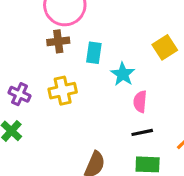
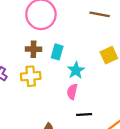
brown cross: (58, 41) -> (33, 49), moved
pink semicircle: (140, 102) -> (72, 92), moved

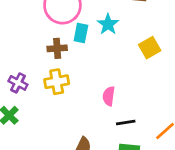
cyan rectangle: (57, 52) -> (81, 33), moved
cyan star: (76, 70) -> (108, 24), moved

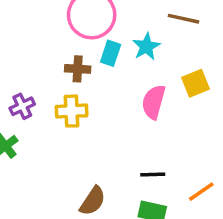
purple cross: (18, 83) -> (22, 106), turned 30
pink semicircle: (109, 96) -> (154, 102), moved, size x1.4

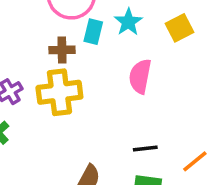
yellow square: (195, 83) -> (180, 28), moved
yellow cross: (72, 111) -> (59, 92), size x1.4

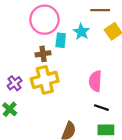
pink semicircle: (140, 76) -> (95, 81), moved
black line: (145, 148) -> (101, 108), turned 32

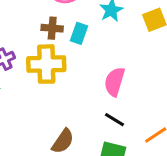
cyan rectangle: (61, 40) -> (79, 33), moved

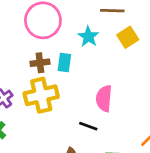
black line: (115, 120) -> (88, 126), moved

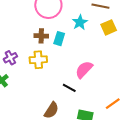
yellow cross: (41, 95) -> (38, 60), size x0.7
pink semicircle: (104, 98) -> (84, 70), turned 30

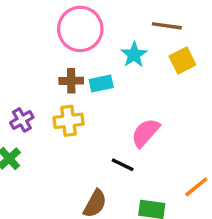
cyan rectangle: (59, 39) -> (101, 84), turned 64

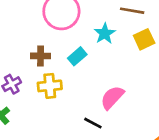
brown cross: (71, 81) -> (41, 56), moved
cyan rectangle: (101, 84) -> (77, 56), turned -30

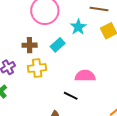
pink semicircle: (112, 97) -> (85, 76), turned 48

